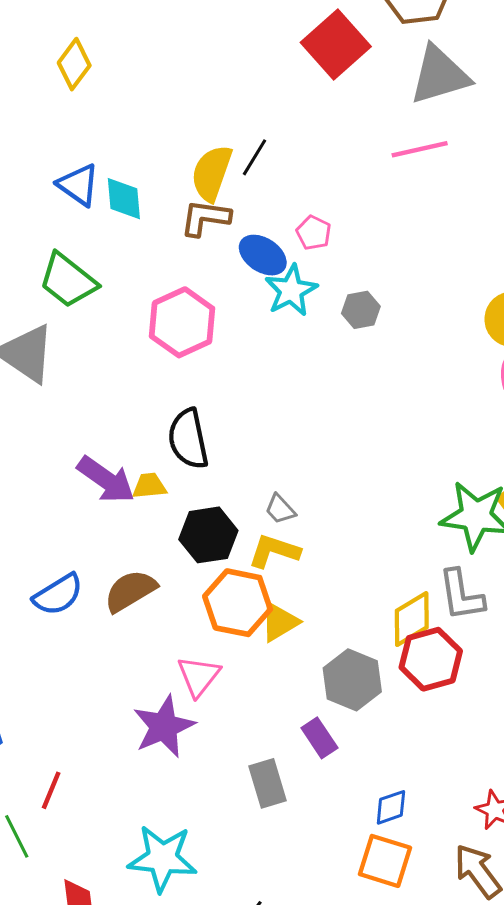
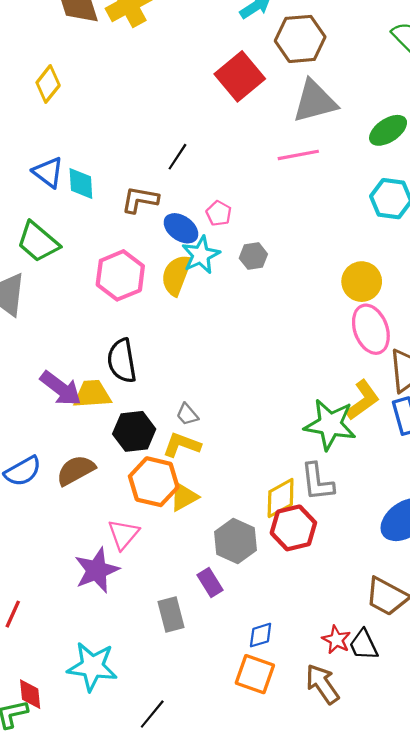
yellow semicircle: (212, 173) -> (176, 275), moved
gray hexagon: (361, 310) -> (253, 256), moved
yellow trapezoid: (149, 486) -> (92, 394), size x1.5

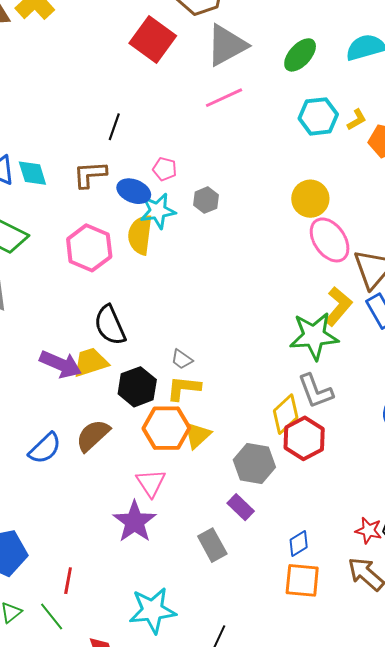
cyan star: (201, 255) -> (158, 211), turned 30

